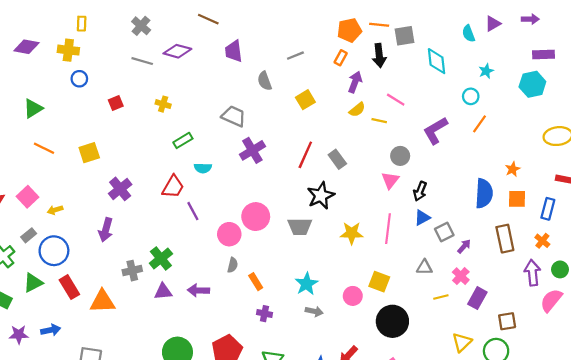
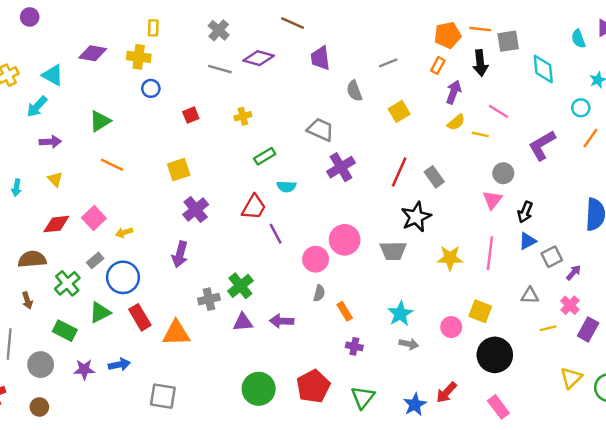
yellow cross: (163, 104) -> (243, 116), turned -32
yellow square: (89, 153) -> (179, 170), moved

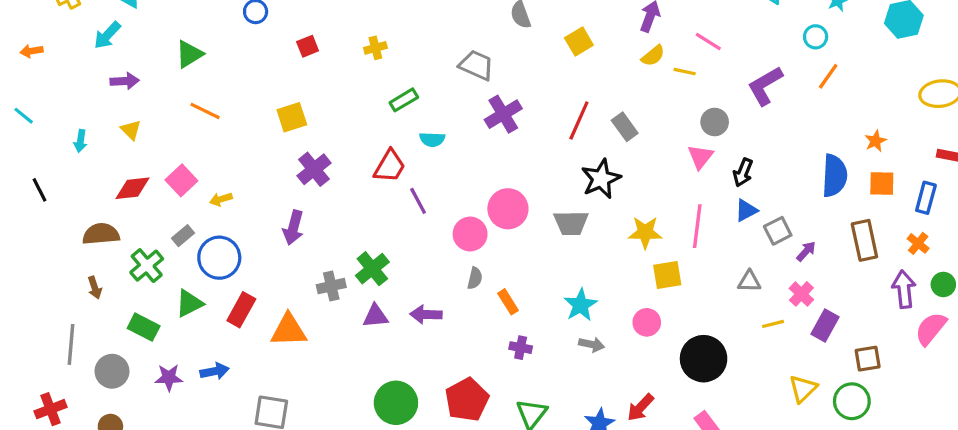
yellow square: (480, 311) -> (667, 275), moved, turned -30
red rectangle: (140, 317) -> (241, 310), turned 60

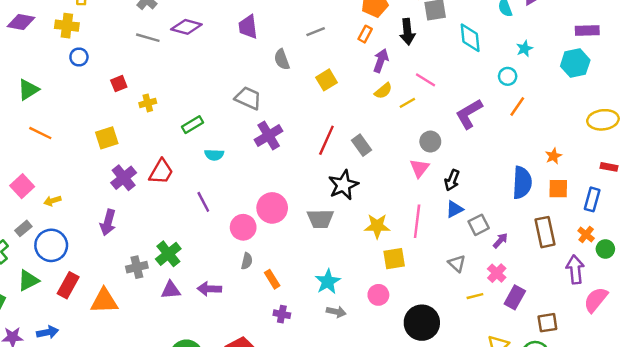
yellow cross: (375, 48) -> (148, 103), moved
yellow line: (685, 72) -> (407, 103), turned -42
red trapezoid: (390, 166) -> (161, 172), moved
gray triangle: (749, 281) -> (457, 263), turned 42
green circle: (943, 284) -> (605, 249), moved

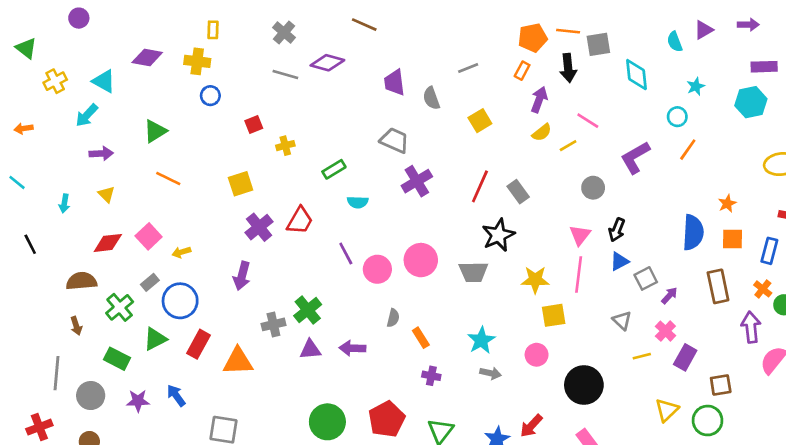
purple trapezoid: (248, 27) -> (394, 82), moved
pink triangle: (419, 168) -> (580, 235), moved
pink circle: (243, 227) -> (377, 269), moved
blue arrow: (48, 332) -> (176, 396), turned -115

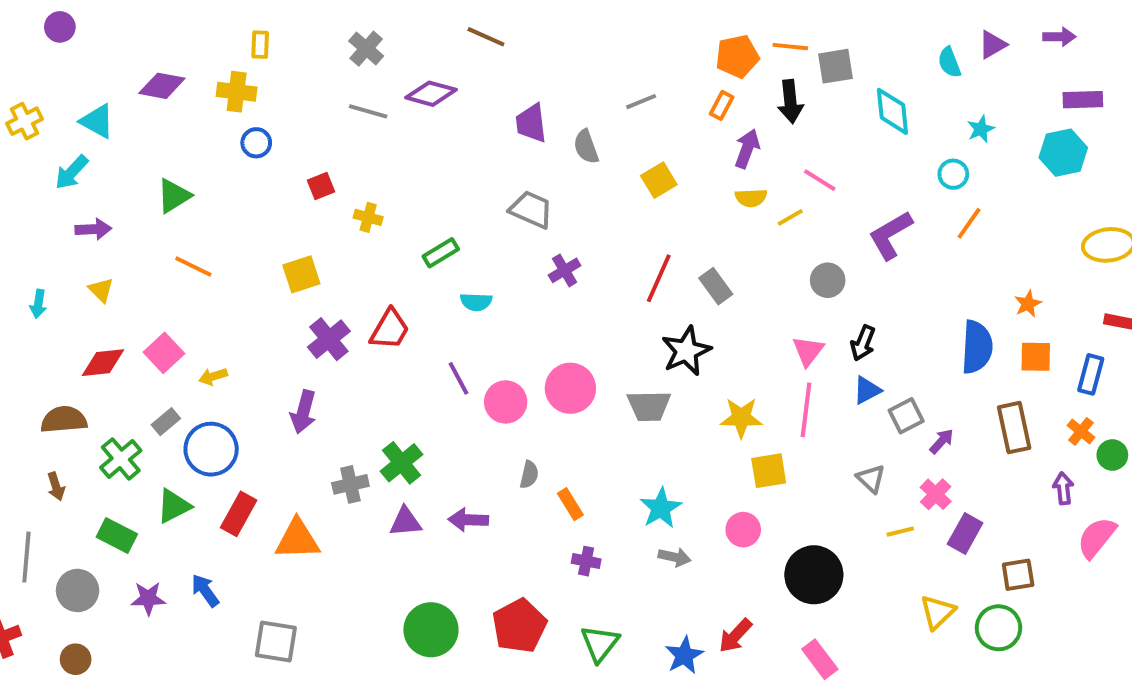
yellow semicircle: (542, 132) -> (751, 198), turned 36
yellow cross: (285, 146) -> (368, 217), turned 30
purple cross: (417, 181) -> (565, 270), size x0.7
purple arrow: (751, 327) -> (1063, 488), size x0.7

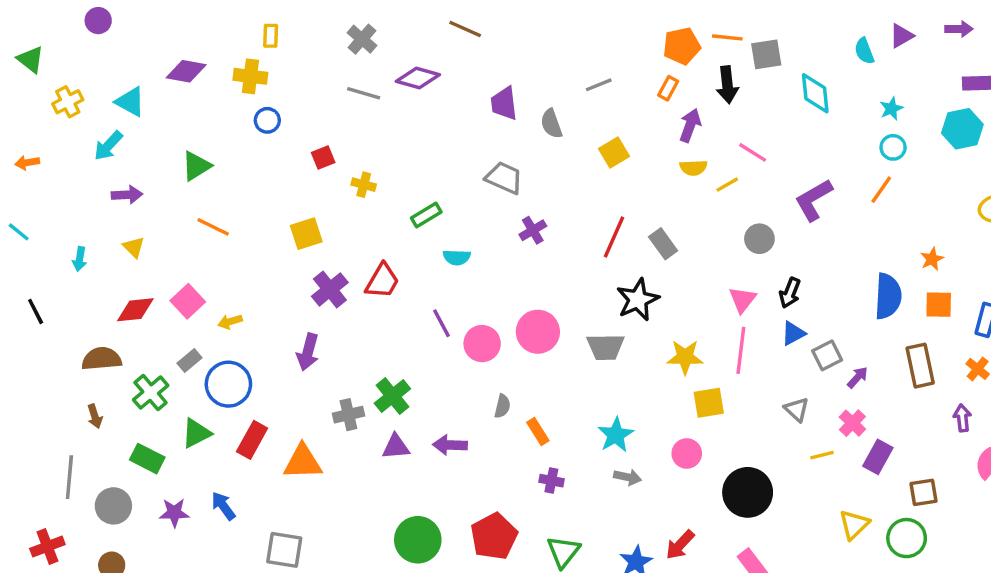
cyan circle: (953, 174) -> (893, 147), moved

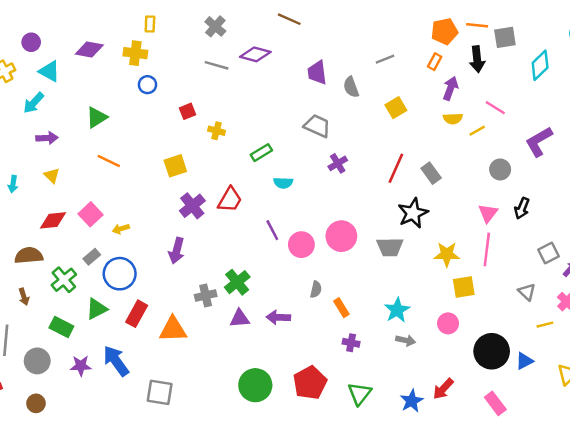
purple circle: (98, 21) -> (31, 42), moved
cyan diamond: (815, 93) -> (540, 65), turned 52
blue triangle: (793, 333) -> (524, 361), moved
blue arrow: (223, 506) -> (116, 361), size x1.5

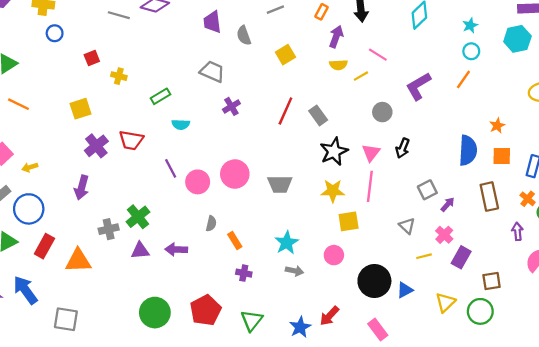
red trapezoid: (230, 200) -> (131, 140), turned 70
black star: (413, 213) -> (334, 151), moved

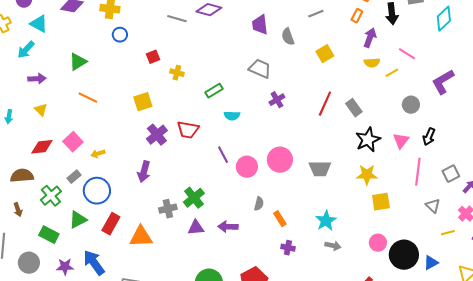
pink line: (370, 186) -> (418, 172), moved
pink circle: (334, 255) -> (378, 243), moved

